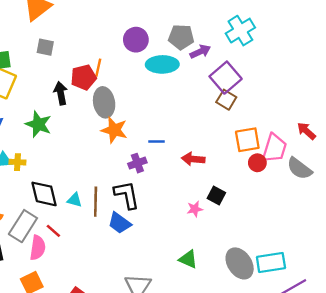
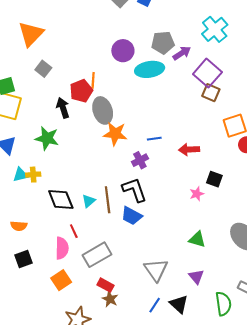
gray square: (45, 47) -> (43, 69), turned 35
cyan triangle: (75, 200) -> (89, 201), turned -48
gray rectangle: (23, 226) -> (97, 255), moved, turned 36
red line: (53, 231) -> (74, 231), turned 32

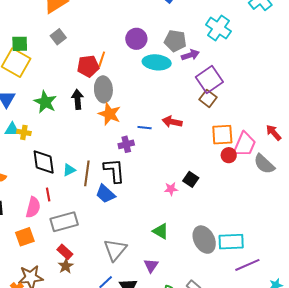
cyan cross: (215, 29) -> (218, 28), moved, turned -30
black arrow: (63, 108) -> (78, 99), moved
red arrow: (189, 150) -> (172, 122), moved

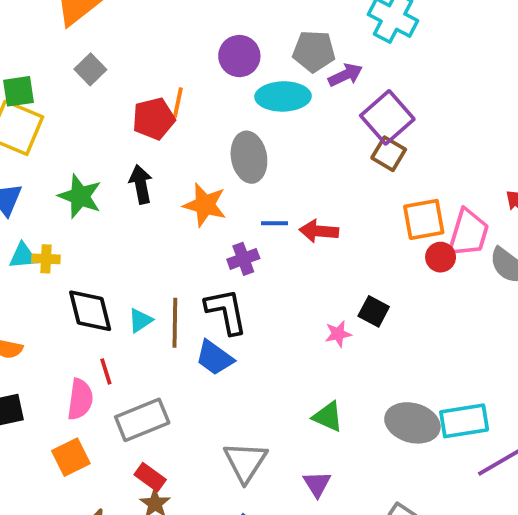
gray ellipse: (103, 89) -> (249, 157), moved
red arrow: (172, 122) -> (319, 231), moved
gray ellipse: (204, 240) -> (412, 423), turned -40

